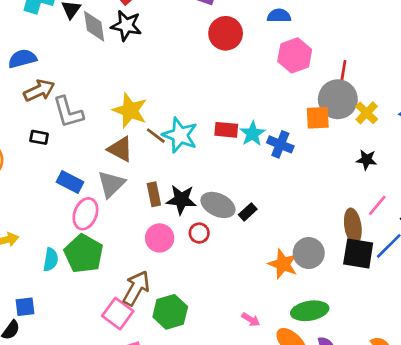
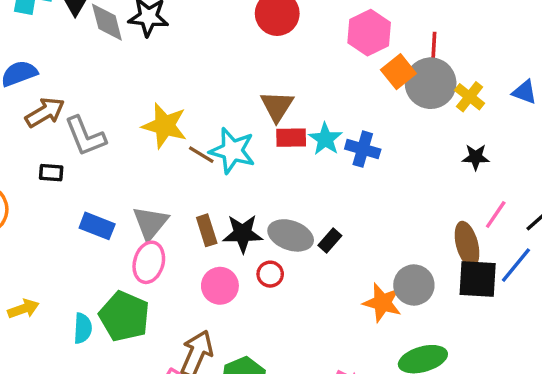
orange square: (318, 118) -> (398, 72), moved, turned -30
brown triangle: (120, 149) -> (277, 106), moved, turned 40
pink ellipse: (85, 214) -> (149, 262), moved

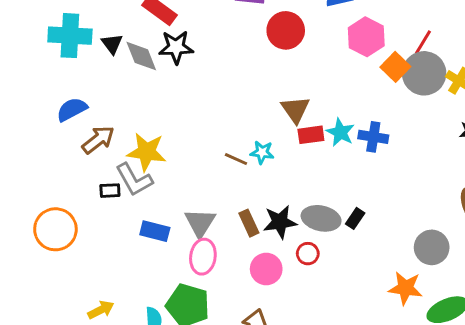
red line: (434, 47) -> (423, 42), turned 35
yellow star: (165, 126) -> (147, 152), moved
gray L-shape: (85, 136) -> (134, 180), moved
cyan star: (232, 151) -> (262, 152), size x0.6
orange star: (382, 303) -> (406, 288), moved

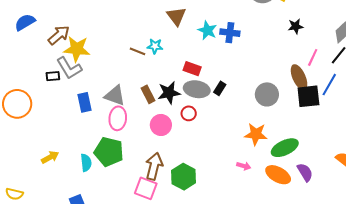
red rectangle: (311, 135) -> (192, 69), moved, turned 30
brown arrow: (98, 140) -> (59, 35), moved
gray triangle: (200, 223) -> (115, 96), turned -40
blue rectangle: (155, 231) -> (84, 102), turned 66
gray circle: (432, 247) -> (267, 94), moved

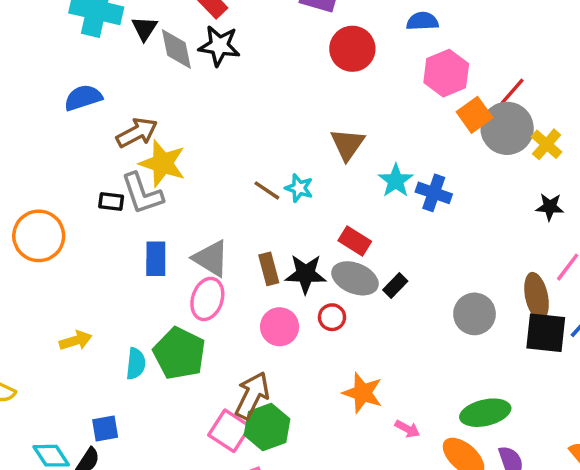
orange star: (256, 134) -> (363, 393), moved
green hexagon: (184, 177) -> (267, 427), moved

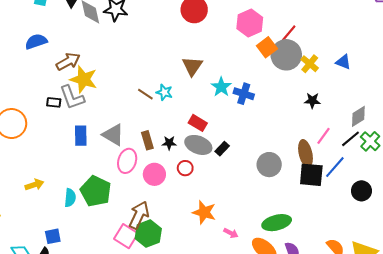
black star: (306, 274) -> (169, 143), size x0.6
pink ellipse: (207, 299) -> (127, 161), moved

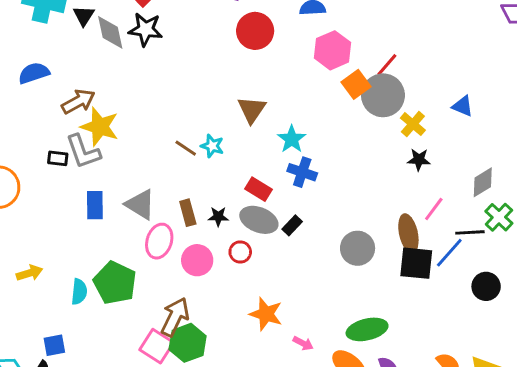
yellow cross: (310, 64) -> (413, 124), moved
blue cross: (244, 94) -> (302, 172), moved
black line: (350, 139) -> (470, 232), moved, turned 36

